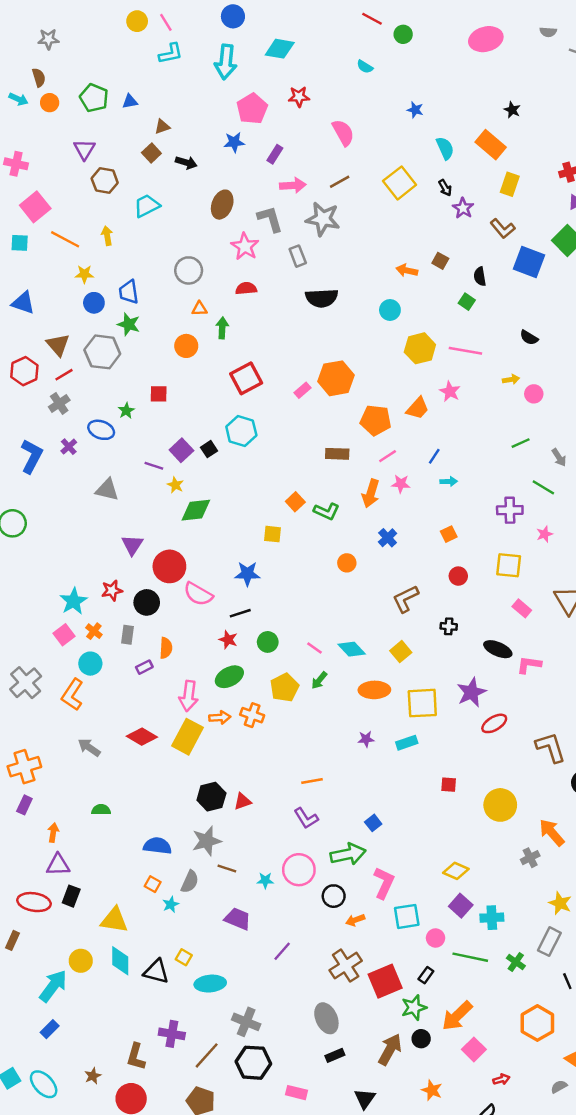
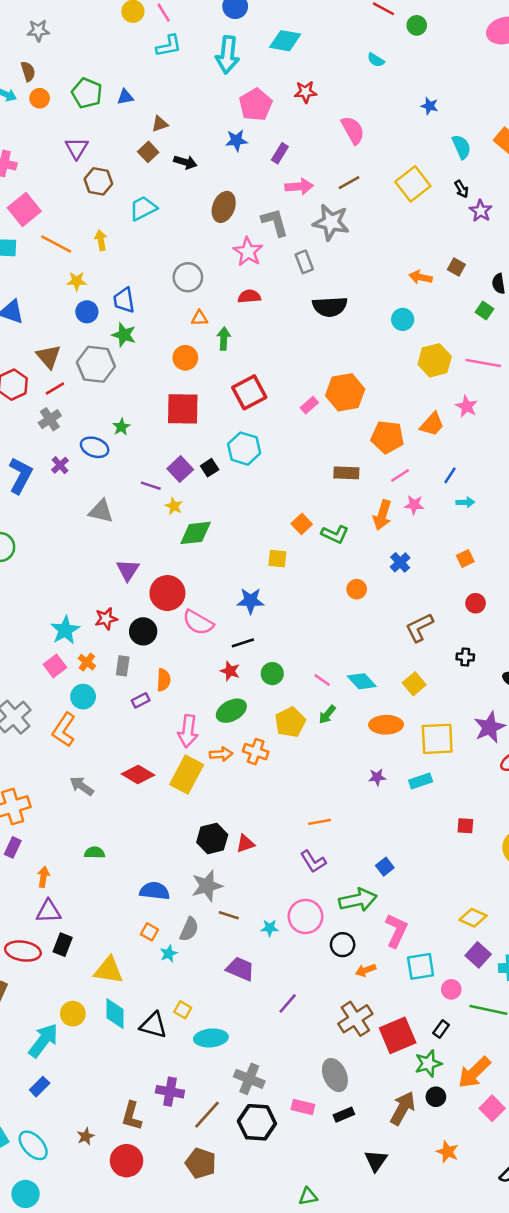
red square: (159, 394) -> (183, 409), moved, size x1.8
pink rectangle: (296, 1093) -> (303, 1107), moved

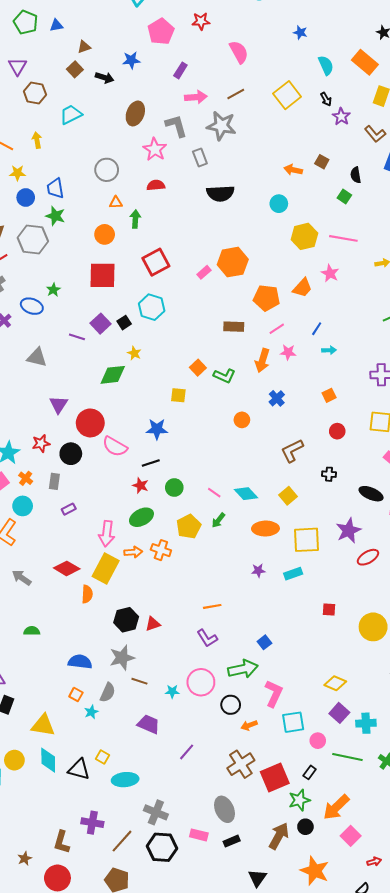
blue star: (236, 140) -> (131, 60), moved
yellow star: (174, 506) -> (134, 353), moved
orange semicircle: (164, 680) -> (87, 594), moved
orange star: (447, 1152) -> (315, 871), size x1.6

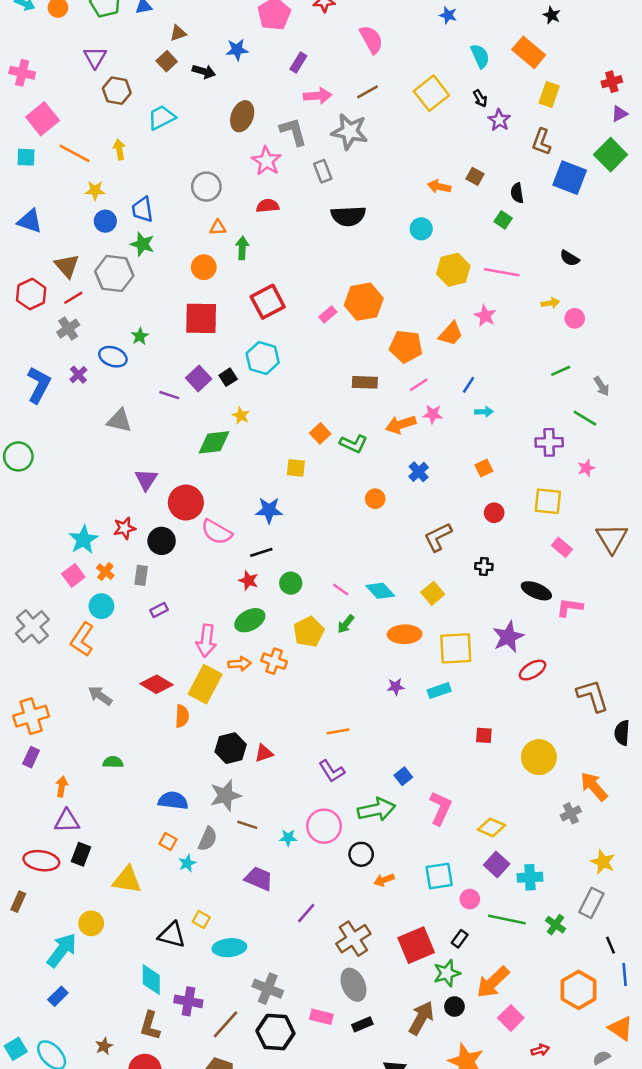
brown L-shape: (375, 134) -> (541, 142), turned 60
orange arrow: (262, 360) -> (401, 424), turned 55
pink L-shape: (274, 694) -> (440, 808), moved
cyan diamond: (48, 760) -> (151, 980), moved
brown cross: (241, 764) -> (353, 939), moved

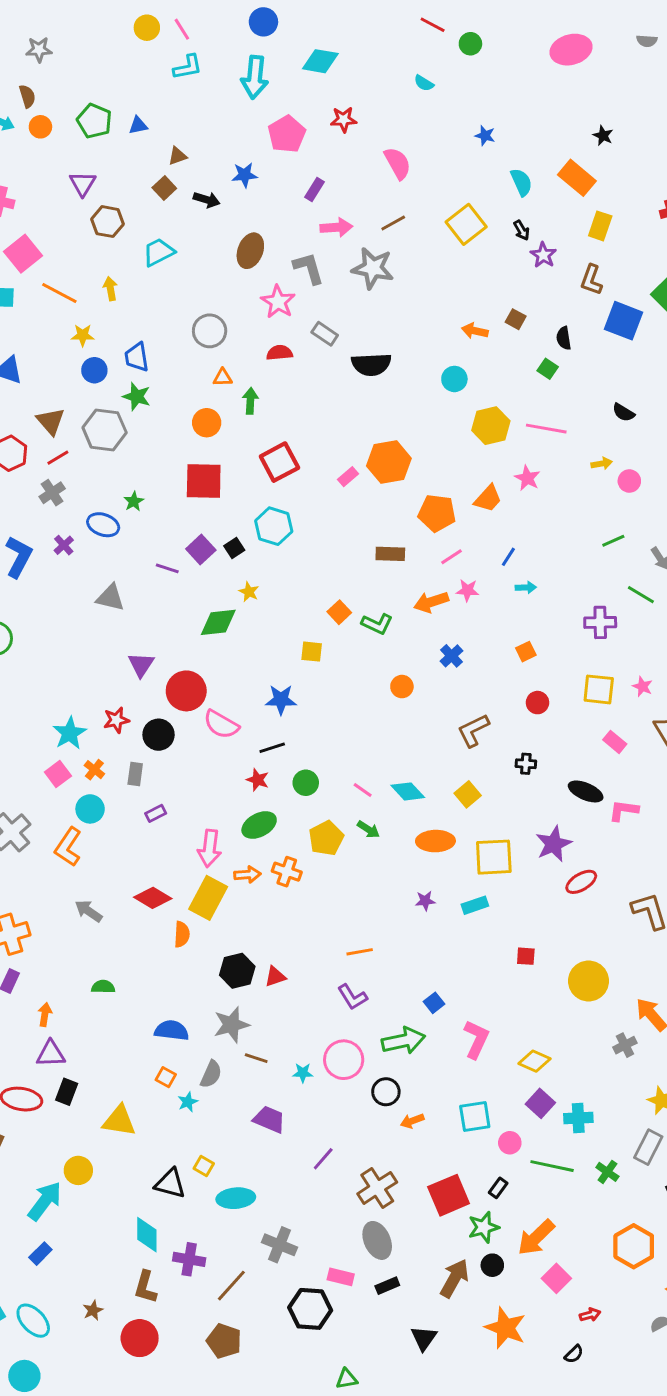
gray rectangle: (323, 171) -> (325, 334), moved, turned -35
pink star: (586, 468) -> (642, 687), moved, turned -30
green arrow: (346, 624) -> (368, 829), turned -96
black hexagon: (275, 1032) -> (310, 1309), moved

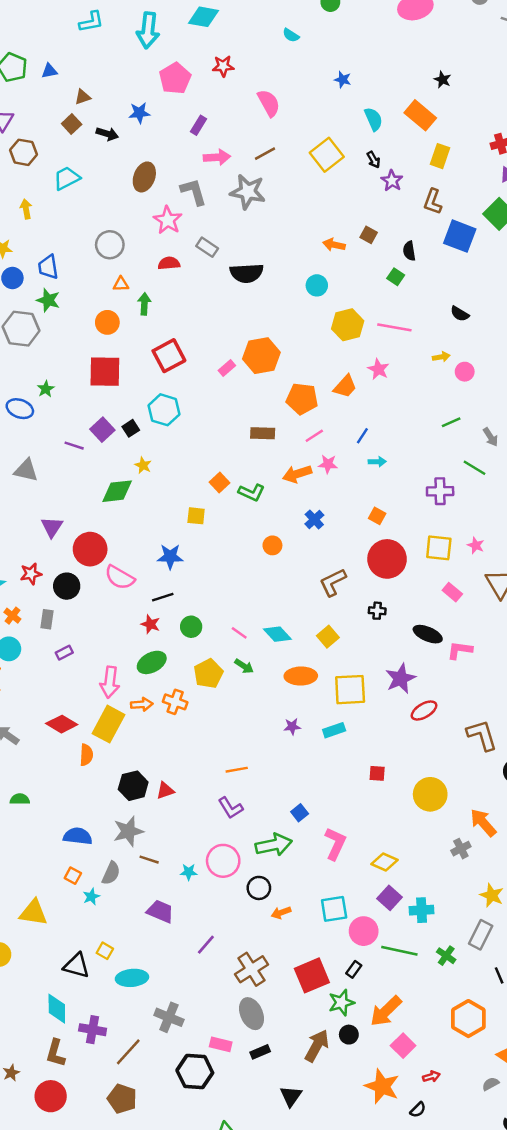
orange square: (526, 652) -> (377, 516), turned -35
red circle: (537, 703) -> (387, 559), size x2.0
pink circle: (510, 1143) -> (364, 931), size x1.5
orange star: (505, 1328) -> (382, 1086), moved

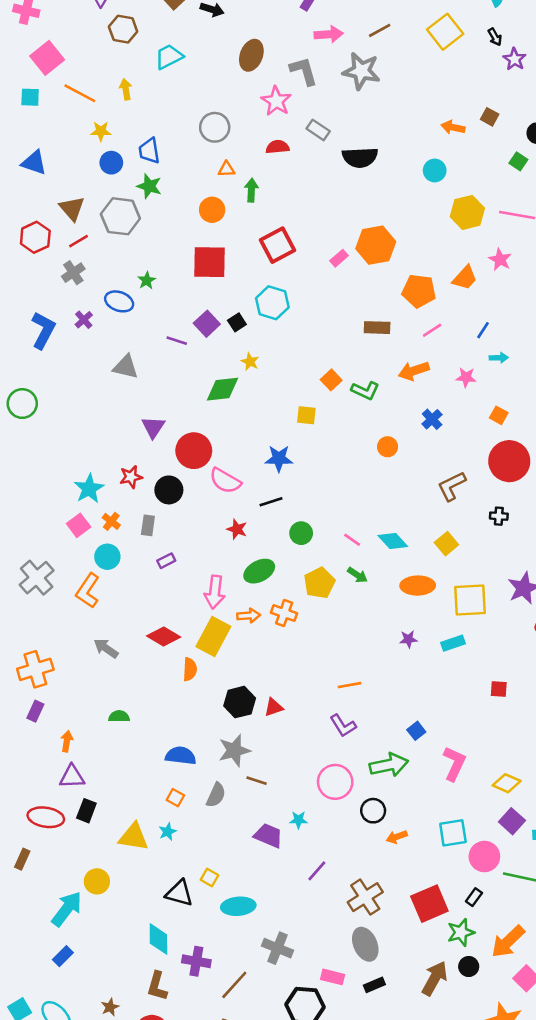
pink star: (328, 464) -> (466, 377), moved
red star: (150, 624) -> (237, 529), moved
cyan star: (189, 872) -> (298, 820), moved
cyan star: (91, 897) -> (168, 832), moved

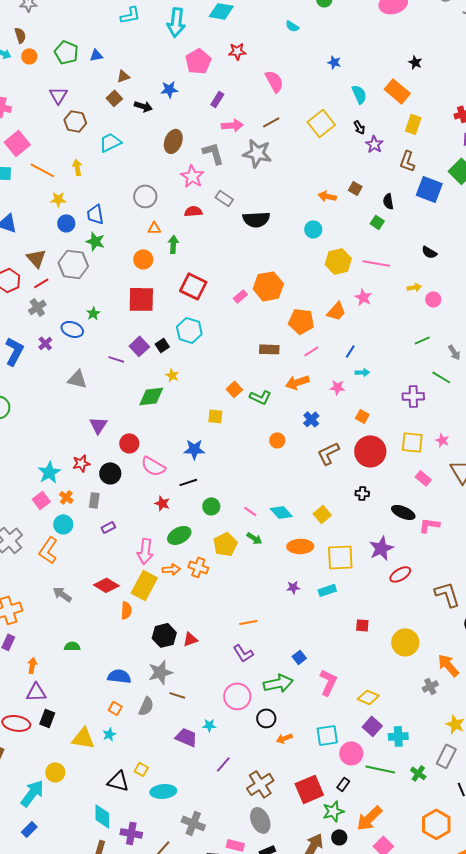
red square: (278, 245) -> (193, 286), turned -36
red circle: (194, 451) -> (129, 443), size x0.7
brown L-shape: (452, 486) -> (328, 453), moved

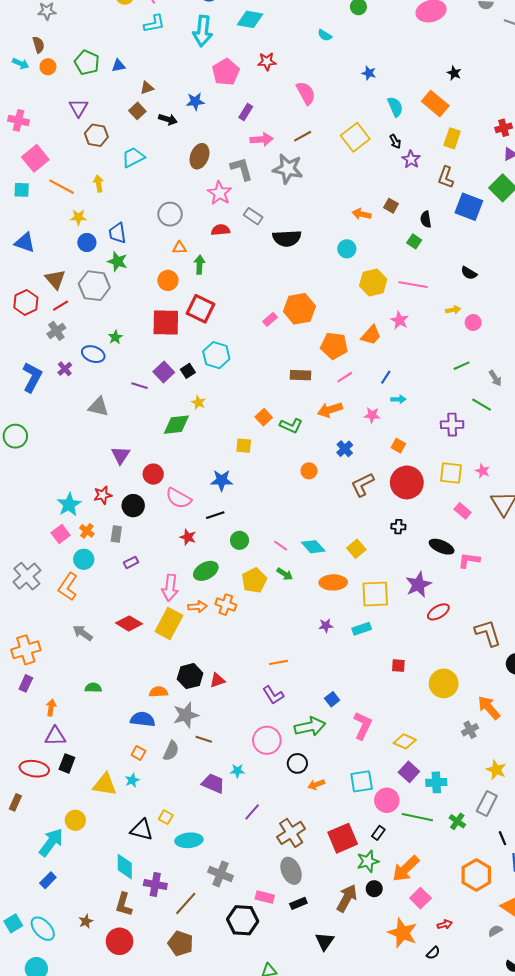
red square: (193, 286) -> (201, 309), moved
orange semicircle: (126, 610) -> (158, 692), moved, turned -96

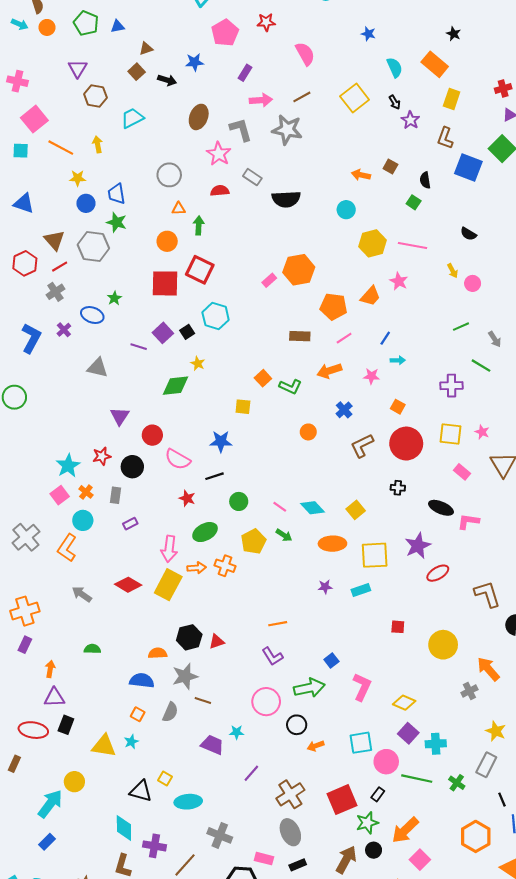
yellow arrow: (453, 310) -> (453, 271), turned 72

